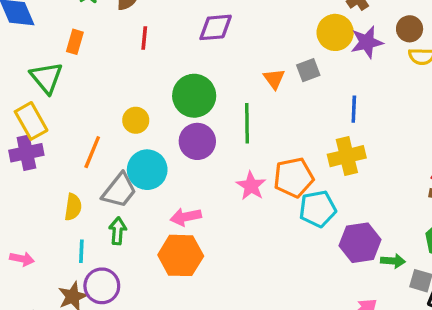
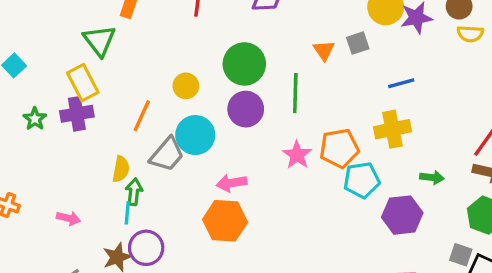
blue line: (354, 109) -> (401, 83), turned 70
green arrow: (118, 231) -> (134, 192), moved
green arrow: (393, 261) -> (432, 177), moved

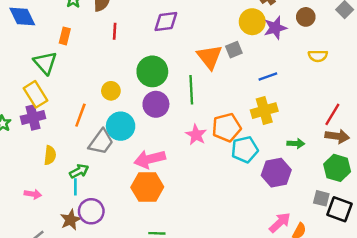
yellow semicircle: (470, 34) -> (318, 56), moved
orange triangle: (324, 50) -> (210, 57), size x1.6
yellow semicircle: (121, 169) -> (50, 155), moved
pink arrow: (231, 183) -> (150, 159), size x1.4
green arrow: (134, 192) -> (79, 171), turned 60

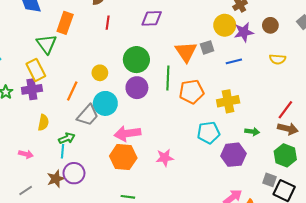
orange rectangle: (65, 36) -> (65, 23), size x1.5
blue line: (268, 76) -> (234, 61), moved
orange pentagon: (226, 128) -> (192, 92), moved
pink star: (196, 135) -> (165, 158), moved, turned 30

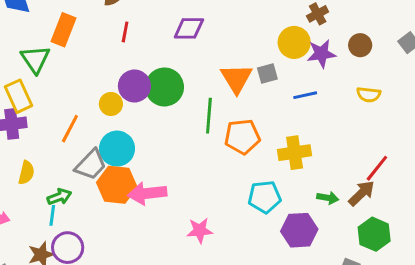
purple circle: (137, 88) -> (134, 86), moved
brown arrow: (288, 129) -> (362, 193), moved, turned -60
orange hexagon: (123, 157) -> (117, 185), moved

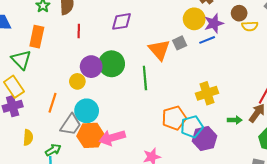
blue line: (305, 95) -> (207, 40), moved
yellow semicircle: (369, 95) -> (250, 26), moved
orange pentagon: (242, 137) -> (174, 118), moved
purple hexagon: (299, 230) -> (204, 139), moved

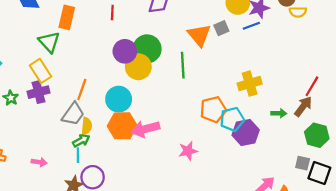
yellow circle: (77, 81) -> (138, 67), moved, size x1.5
gray trapezoid: (71, 125) -> (73, 114), moved
yellow semicircle: (28, 137) -> (87, 126), moved

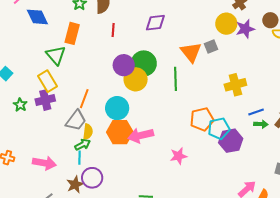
blue line: (251, 26) -> (256, 112), moved
yellow cross: (250, 84) -> (235, 85), moved
pink arrow: (39, 162) -> (44, 163), size x1.6

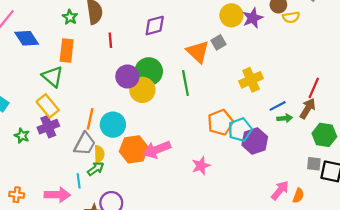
cyan circle: (117, 108) -> (113, 125), moved
cyan line: (79, 158) -> (79, 181), moved

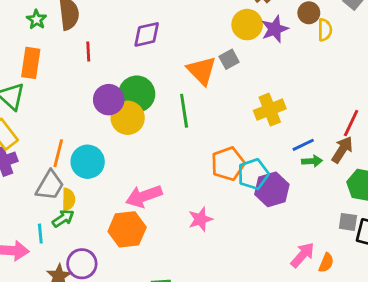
yellow semicircle: (291, 17) -> (325, 30), turned -84
orange hexagon: (134, 149) -> (127, 229), moved

